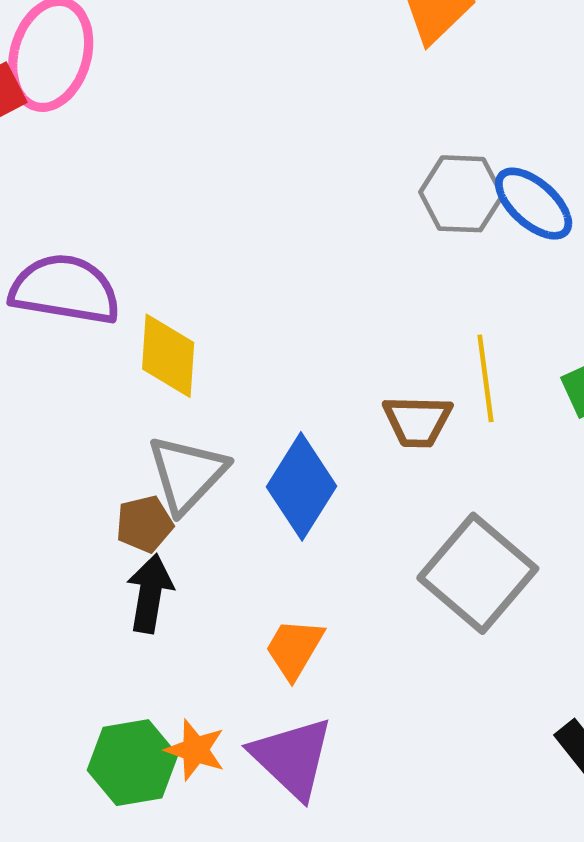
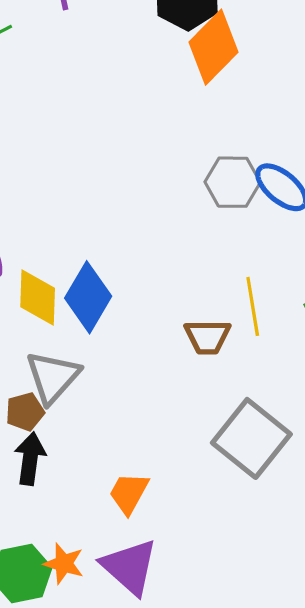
blue diamond: (301, 486) -> (88, 297), moved

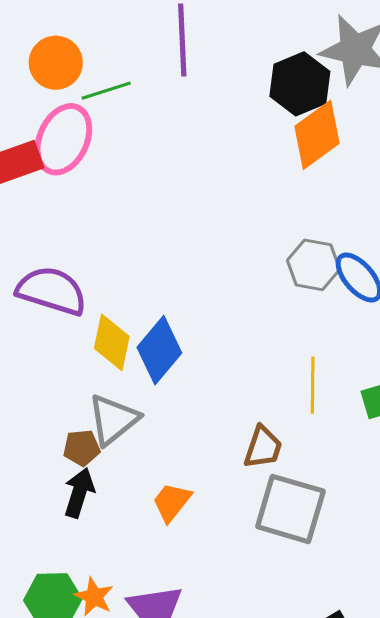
brown trapezoid: (208, 337) -> (263, 447), moved, turned -81
gray square: (251, 438) -> (290, 509), turned -32
orange trapezoid: (129, 493) -> (172, 502), moved

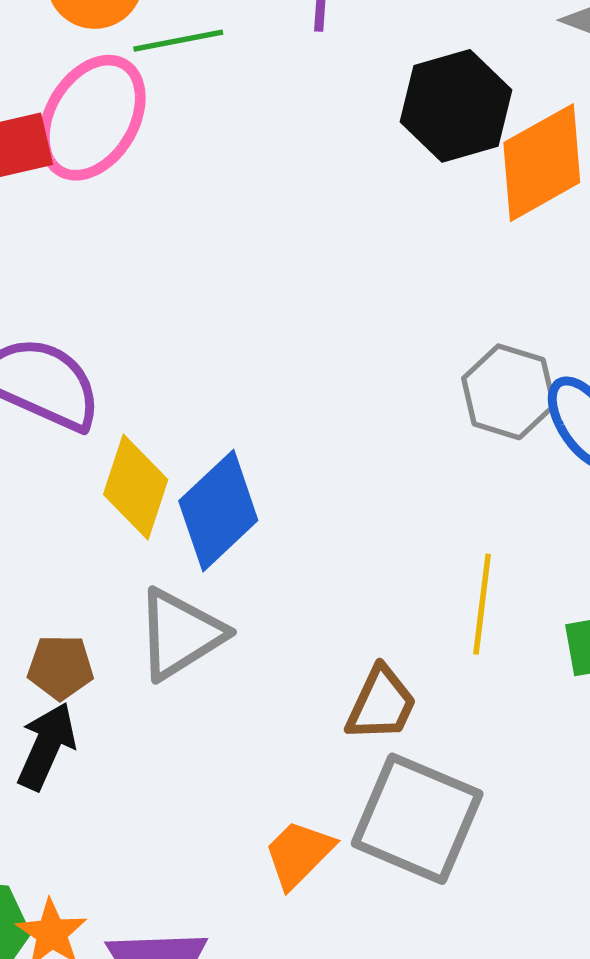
black hexagon: (300, 84) -> (456, 106), moved
gray triangle: (113, 420) -> (180, 634), moved
orange trapezoid: (172, 502) -> (299, 854), moved

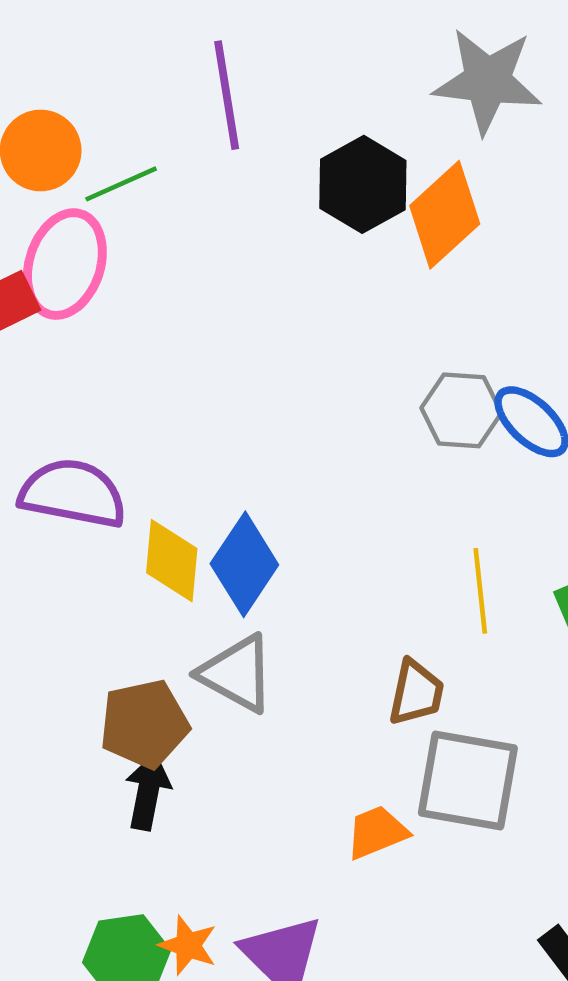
gray triangle: (180, 634) -> (237, 674), turned -46
brown pentagon: (60, 667) -> (144, 724), size x1.6
orange trapezoid: (299, 854) -> (377, 832), turned 36

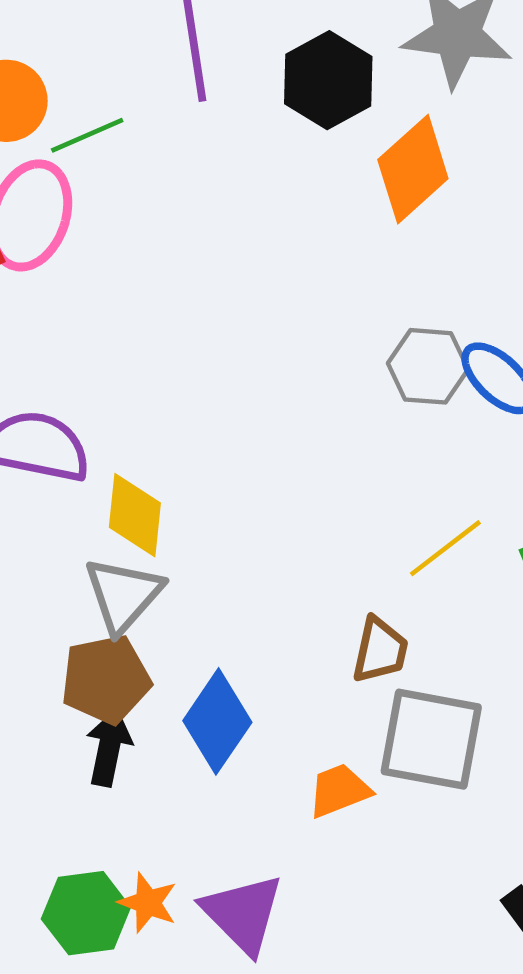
black hexagon: (363, 184) -> (328, 80), moved
blue diamond: (244, 564) -> (217, 721), moved
yellow line: (480, 591) -> (445, 548), turned 58
gray triangle: (237, 674) -> (123, 595), moved, turned 42

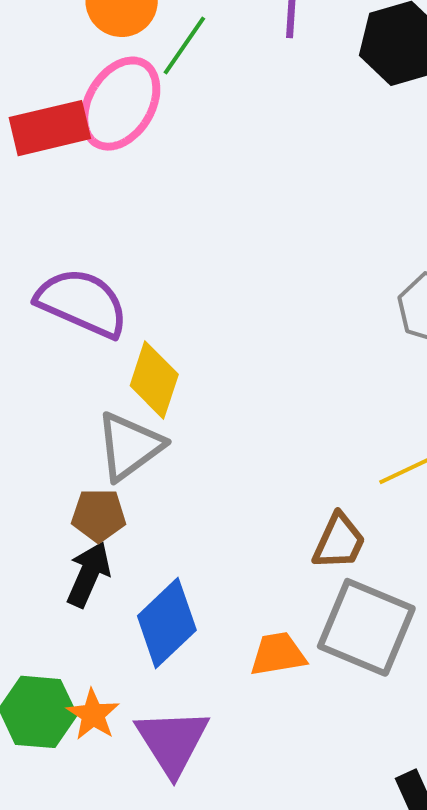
green line: (87, 135) -> (184, 46), turned -44
brown pentagon: (106, 679) -> (99, 515), size x0.7
blue diamond: (217, 721) -> (167, 623), moved

